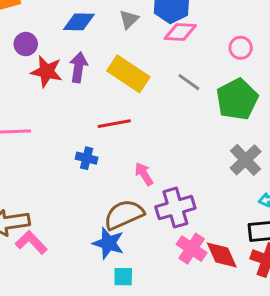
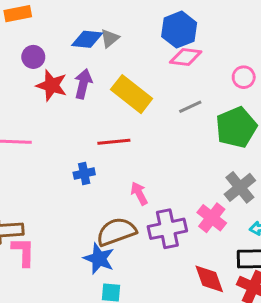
gray triangle: (129, 19) -> (110, 38), moved
gray line: (189, 82) -> (190, 107), turned -65
blue cross: (87, 158) -> (84, 174), turned -30
pink L-shape: (31, 242) -> (23, 252), turned 40
pink cross: (192, 249) -> (212, 218), moved

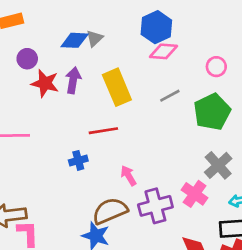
yellow rectangle: (132, 94) -> (117, 87), turned 32

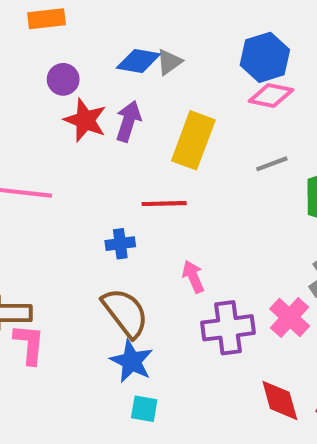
yellow rectangle: (117, 87) -> (193, 140), turned 36
brown semicircle: (110, 211) -> (125, 313), moved, turned 68

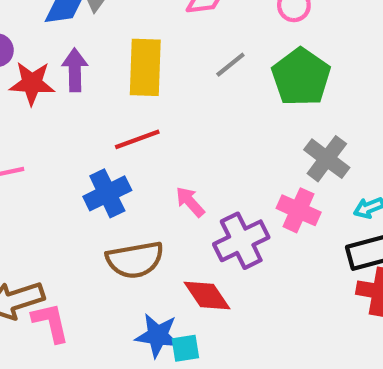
blue cross: (120, 244) -> (107, 193), size x1.5
brown semicircle: (125, 313) -> (135, 260), turned 136
blue star: (132, 361) -> (158, 335), moved
red diamond: (280, 400) -> (207, 295), moved

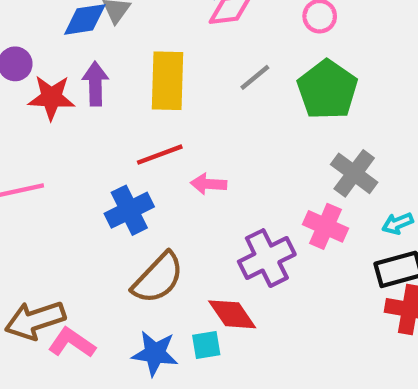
pink arrow: (190, 202) -> (209, 184), moved, turned -44
brown semicircle: (135, 260) -> (158, 278), turned -36
pink L-shape: (51, 322) -> (72, 343), turned -42
blue star: (158, 335) -> (155, 353), moved
cyan square: (185, 348) -> (206, 345), moved

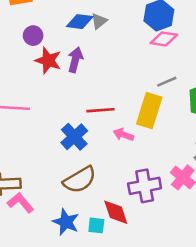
yellow rectangle: (167, 81) -> (149, 111), moved
blue cross: (129, 210) -> (74, 137), turned -32

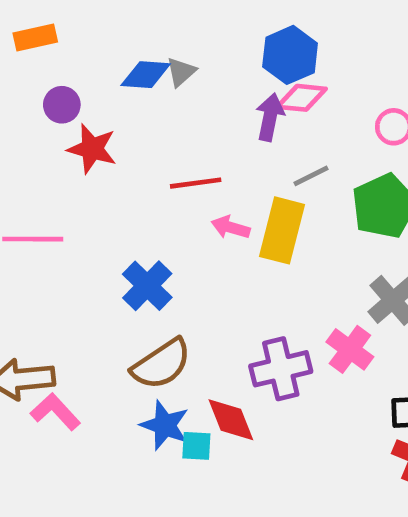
purple arrow: (75, 60) -> (270, 117), moved
red line: (100, 110) -> (196, 183), moved
pink arrow: (123, 135) -> (231, 227), moved
blue star: (66, 222) -> (165, 425), moved

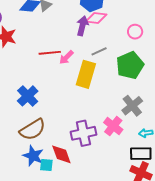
pink arrow: (231, 227) -> (66, 57), moved, turned -63

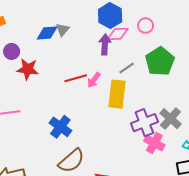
pink circle: (135, 32) -> (146, 26), moved
green pentagon: (130, 65) -> (160, 61), moved
purple cross: (83, 133) -> (144, 123), moved

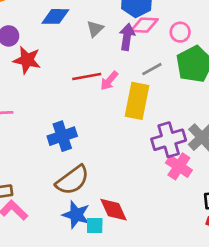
pink circle: (146, 26) -> (180, 32), moved
gray triangle: (63, 30) -> (95, 29), moved
blue cross: (60, 127) -> (62, 136), turned 30

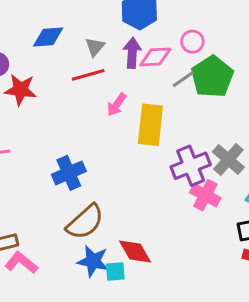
pink diamond: (144, 25) -> (155, 57), moved
gray line: (152, 69) -> (183, 79), moved
red line: (87, 77) -> (88, 75), moved

